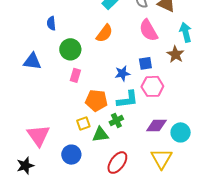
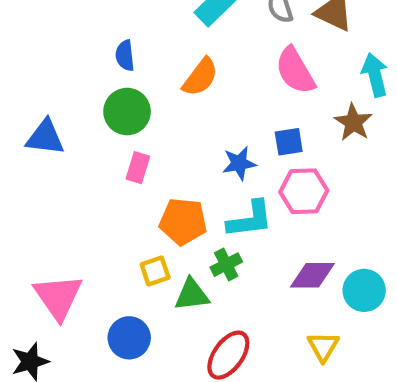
blue semicircle: (51, 23) -> (125, 56), moved
yellow triangle: (161, 159) -> (323, 346), size x0.7

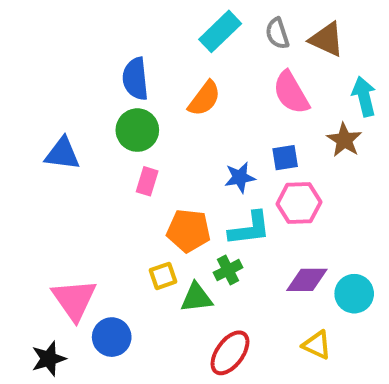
blue semicircle: (125, 56) -> (135, 79), size x1.5
blue circle: (129, 338) -> (112, 337), moved
yellow triangle: (323, 346) -> (317, 345), turned -36

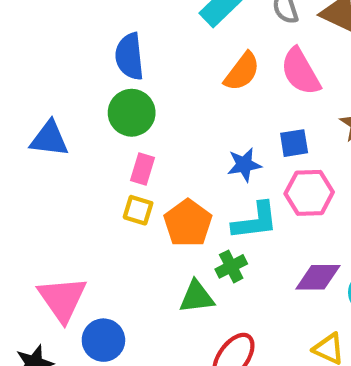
orange semicircle: (204, 99) -> (242, 72), moved
orange pentagon: (189, 231) -> (188, 223), turned 30
yellow square: (163, 276) -> (138, 210), moved, turned 36

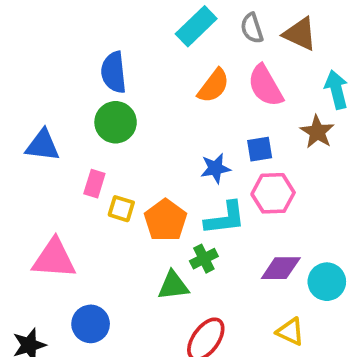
pink rectangle: (142, 169) -> (94, 184), moved
pink triangle: (62, 299) -> (54, 259), moved, turned -51

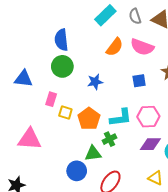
pink semicircle: (265, 86) -> (142, 47), turned -40
blue star: (215, 168) -> (95, 82), moved
pink hexagon: (273, 193) -> (148, 117), moved
blue circle: (91, 324) -> (77, 171), moved

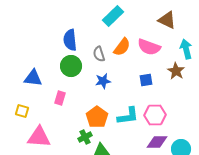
gray semicircle: (135, 16) -> (99, 54), moved
yellow square: (65, 113) -> (22, 111), moved
green cross: (109, 139) -> (85, 137), moved

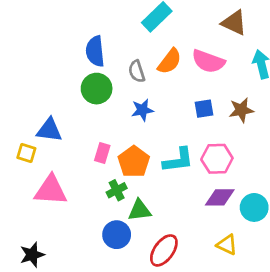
brown star: (176, 71) -> (241, 110), moved, turned 30
blue triangle: (33, 78) -> (49, 130), moved
pink rectangle: (60, 98) -> (102, 153), moved

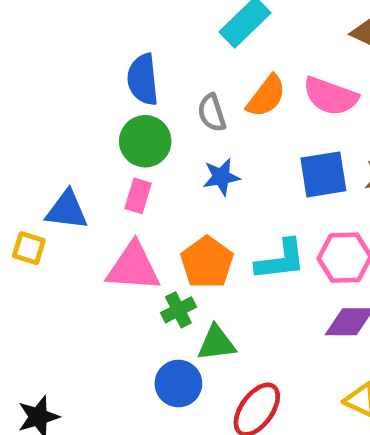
blue square: (204, 109) -> (323, 174), size x1.5
pink rectangle: (102, 153) -> (138, 196), moved
pink triangle: (51, 190) -> (133, 267), moved

